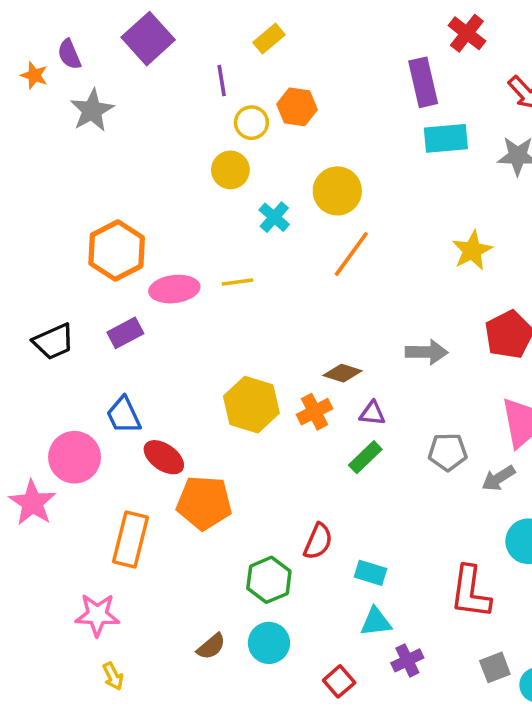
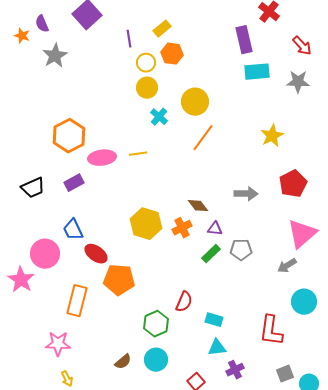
yellow rectangle: (269, 39) -> (162, 29), moved
yellow circle: (230, 170) -> (147, 88), moved
brown diamond: (343, 373) -> (198, 206), turned 35
gray pentagon: (448, 452) -> (241, 250), moved

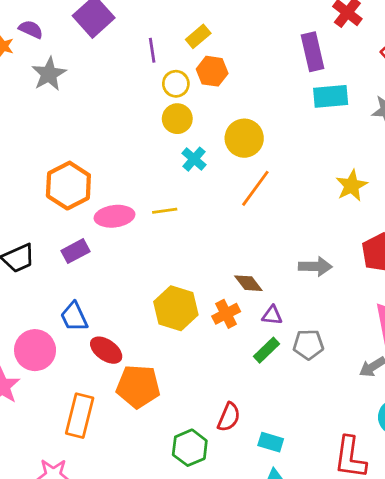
purple semicircle: (42, 24) -> (31, 29), turned 138

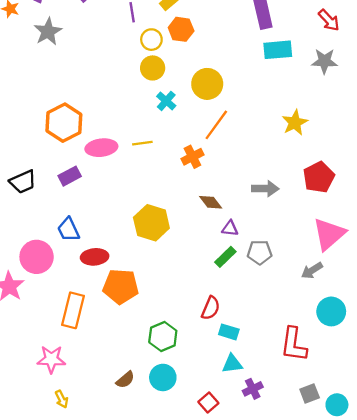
orange cross: (226, 314) -> (192, 157), moved
red ellipse: (106, 350) -> (95, 257), turned -40
red semicircle: (229, 417) -> (211, 308), moved

